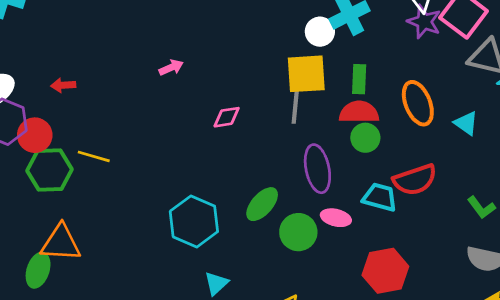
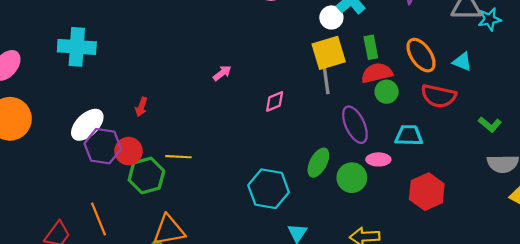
red arrow: (63, 85) -> (141, 107), turned -54
red semicircle: (415, 180) -> (439, 96), moved, turned 44

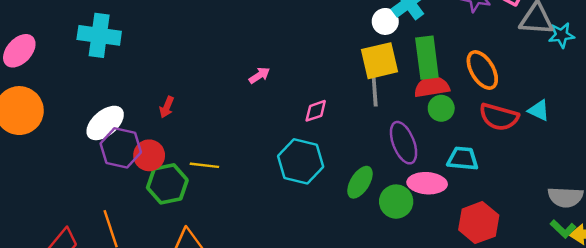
green rectangle: (371, 47) -> (427, 58), size x1.6
cyan triangle: (462, 62) -> (539, 110), moved
green L-shape: (490, 125) -> (563, 229), moved
pink ellipse: (378, 159) -> (427, 183), size x1.4
cyan hexagon: (269, 189) -> (301, 161), moved

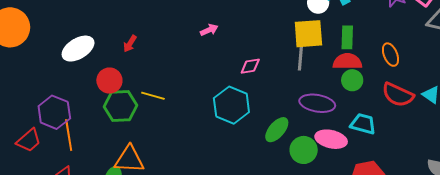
green rectangle: (427, 58) -> (347, 37), size x0.7
orange ellipse: (482, 70) -> (390, 55), size x0.7
purple ellipse: (404, 143) -> (317, 103), turned -68
purple hexagon: (121, 148) -> (54, 112), moved

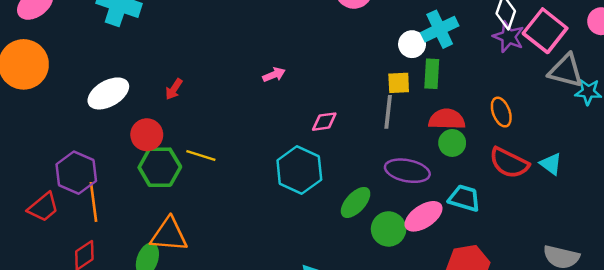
yellow square: (308, 34) -> (399, 83), size x0.6
green rectangle: (347, 37) -> (432, 74), moved
pink ellipse: (331, 139) -> (423, 216), turned -48

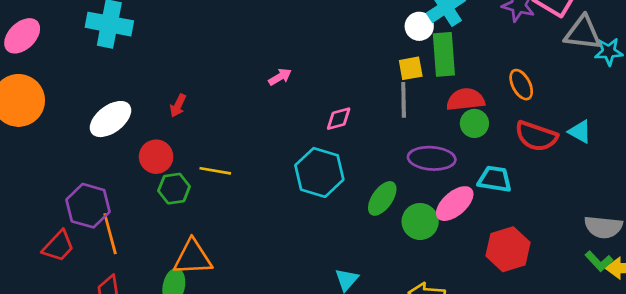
green rectangle: (432, 74) -> (444, 54), size x1.4
green hexagon: (160, 167) -> (174, 189), size x0.7

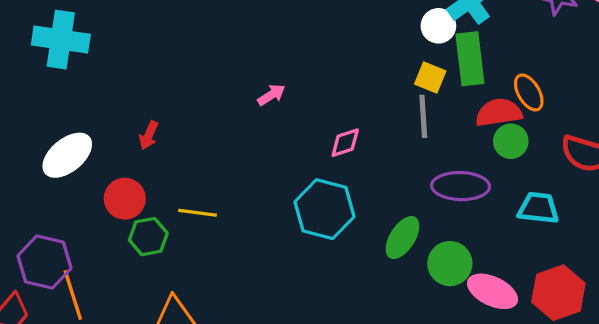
yellow square: (411, 68) -> (430, 78), turned 35
orange ellipse: (521, 85) -> (529, 92), moved
pink ellipse: (455, 204) -> (492, 291), moved, turned 69

